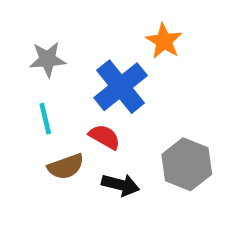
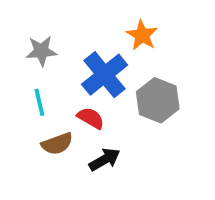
gray hexagon: (187, 164) -> (158, 100), moved
black arrow: (121, 185) -> (105, 159), turned -44

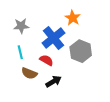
brown semicircle: (57, 144) -> (29, 73), turned 42

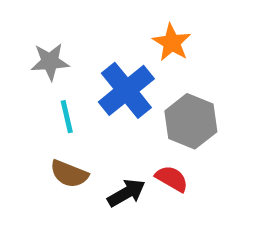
cyan line: (20, 52) -> (67, 117), moved
red semicircle: (46, 60) -> (172, 179), moved

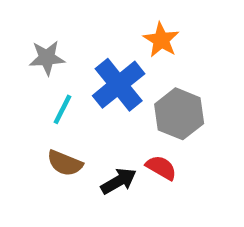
cyan line: (67, 117) -> (63, 109), turned 40

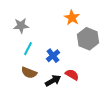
blue cross: (119, 85) -> (53, 56), moved, size x0.6
gray hexagon: (179, 114) -> (88, 39), moved

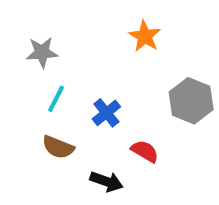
gray hexagon: (88, 39) -> (191, 101), moved
black arrow: (53, 81) -> (106, 181), moved, turned 49

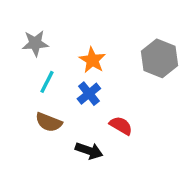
orange star: (145, 36) -> (92, 60), moved
gray hexagon: (191, 101) -> (159, 58), moved

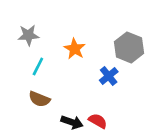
blue cross: (89, 94) -> (109, 76), moved
red semicircle: (121, 126) -> (98, 121), moved

